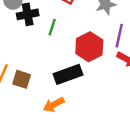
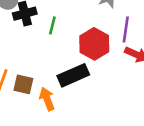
orange arrow: (54, 105) -> (47, 99), moved, turned 100

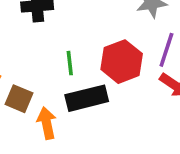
green line: (52, 25) -> (70, 63), moved, turned -30

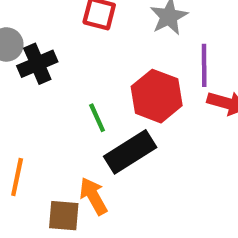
brown square: (19, 99) -> (64, 216), moved

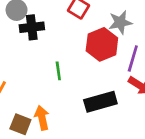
red hexagon: (157, 96) -> (102, 44), moved
black rectangle: (130, 152) -> (100, 102), moved

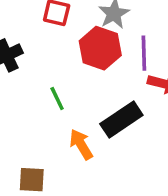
orange arrow: (42, 118) -> (81, 144), moved

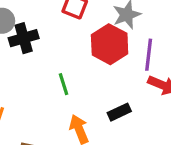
black rectangle: (121, 120) -> (119, 112), size x0.6

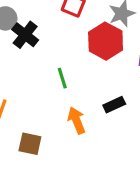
black cross: (24, 38) -> (25, 35), turned -36

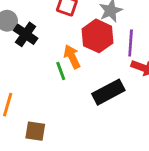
black rectangle: (114, 105) -> (108, 92), size x1.6
orange arrow: (77, 120) -> (72, 57), moved

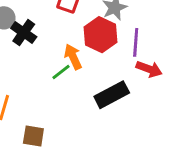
green line: (61, 71) -> (61, 72), turned 72

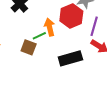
brown square: (33, 136) -> (29, 47), moved

